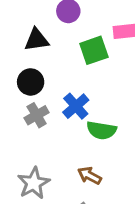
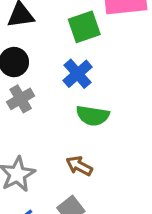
blue cross: (76, 106) -> (78, 74), moved

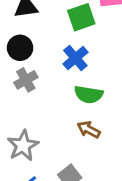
brown arrow: (79, 166) -> (89, 130), moved

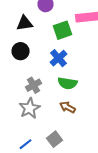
gray cross: (26, 80) -> (34, 85), moved
gray star: (23, 146) -> (30, 108), moved

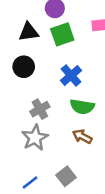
green square: (63, 30) -> (62, 34), moved

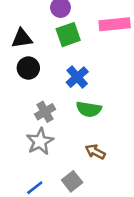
black triangle: (29, 32) -> (22, 38), moved
brown arrow: (82, 136) -> (95, 152), moved

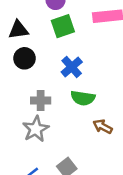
gray cross: (45, 112) -> (41, 100), turned 30
brown arrow: (95, 152) -> (103, 127), moved

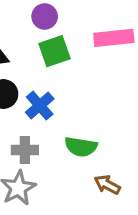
blue cross: (72, 67) -> (40, 106), moved

